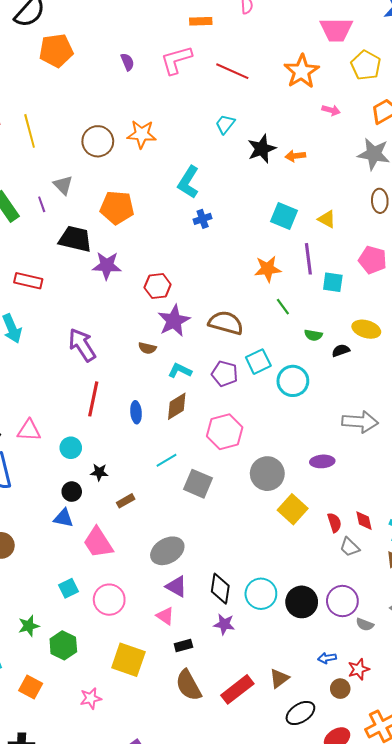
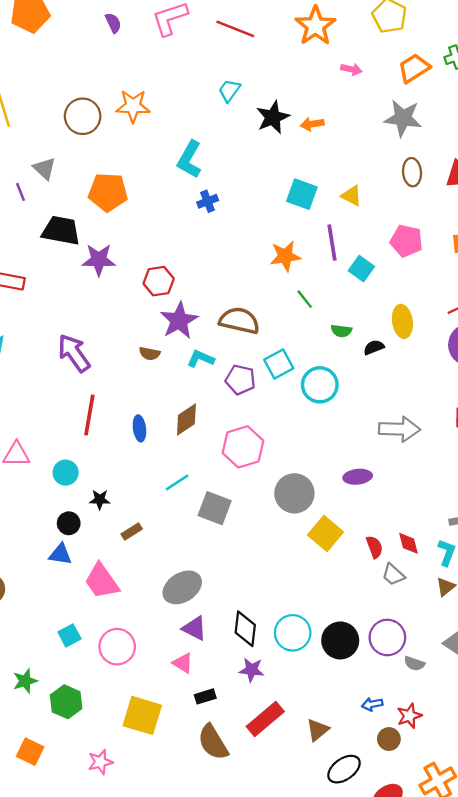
cyan square: (333, 282) -> (361, 269), turned 30
yellow ellipse: (366, 329) -> (402, 321), turned 68
cyan L-shape: (180, 371) -> (201, 359), moved
red rectangle: (237, 689) -> (265, 719), moved

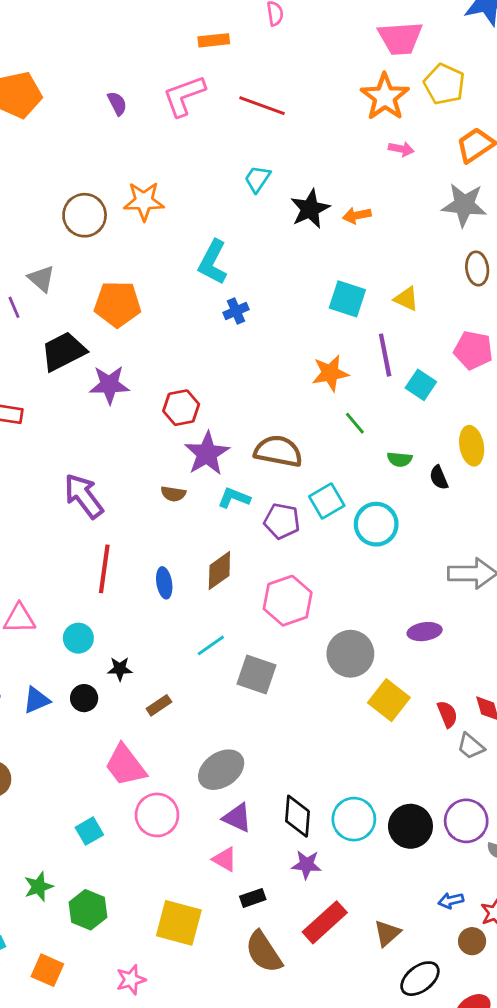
orange star: (315, 26) -> (385, 97), moved
black trapezoid: (61, 231) -> (63, 351), turned -36
black semicircle: (374, 347) -> (439, 478), turned -90
blue triangle: (60, 554) -> (36, 700), moved, turned -30
pink circle: (117, 647) -> (157, 815), moved

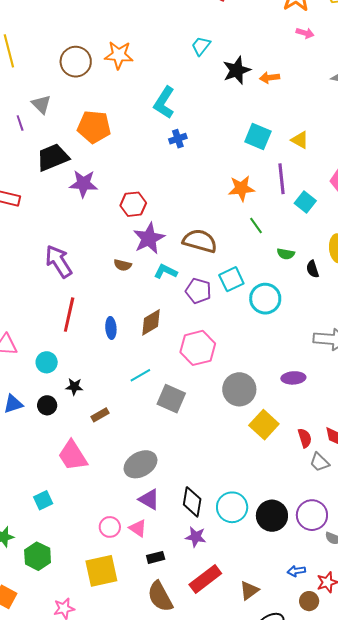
pink circle: (157, 815) -> (110, 527), moved, size x0.7
yellow square: (179, 923) -> (101, 571), turned -32

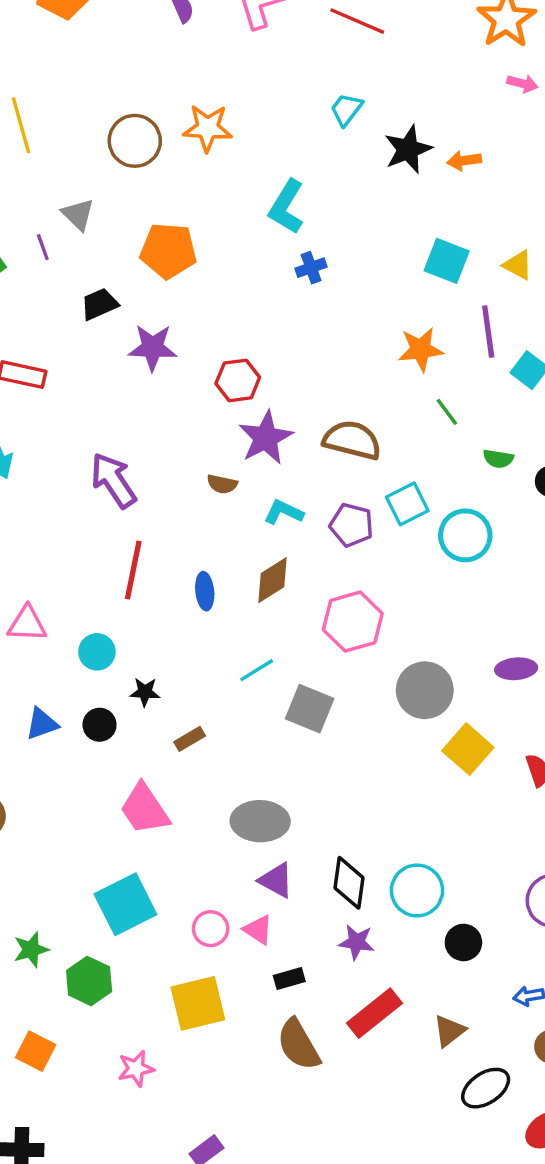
black trapezoid: (53, 157) -> (99, 304), size x0.7
cyan L-shape: (166, 272) -> (283, 512), moved
gray ellipse: (141, 464) -> (260, 821), turned 32
cyan square: (43, 500) -> (125, 904), moved, size x1.8
black circle: (272, 516) -> (463, 942), moved, size x0.7

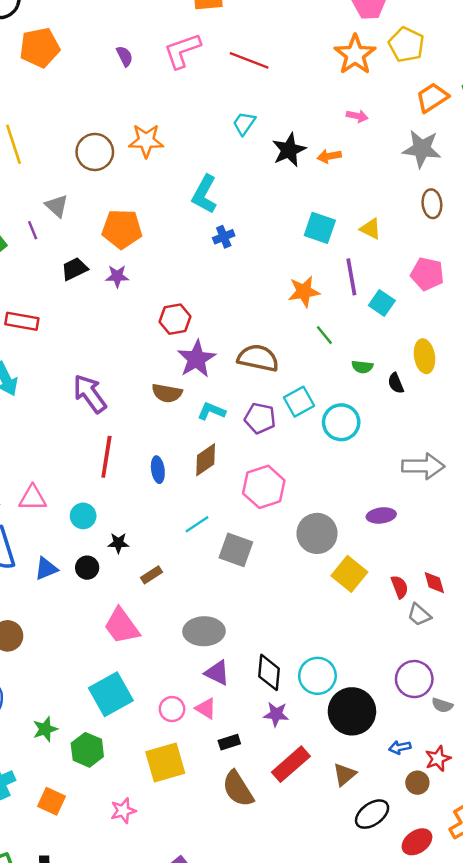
pink arrow: (522, 84) -> (357, 116), moved
purple star: (153, 348) -> (117, 276), moved, size x0.7
brown semicircle: (222, 484) -> (167, 393), size x1.4
black circle: (463, 942) -> (352, 711), size x1.8

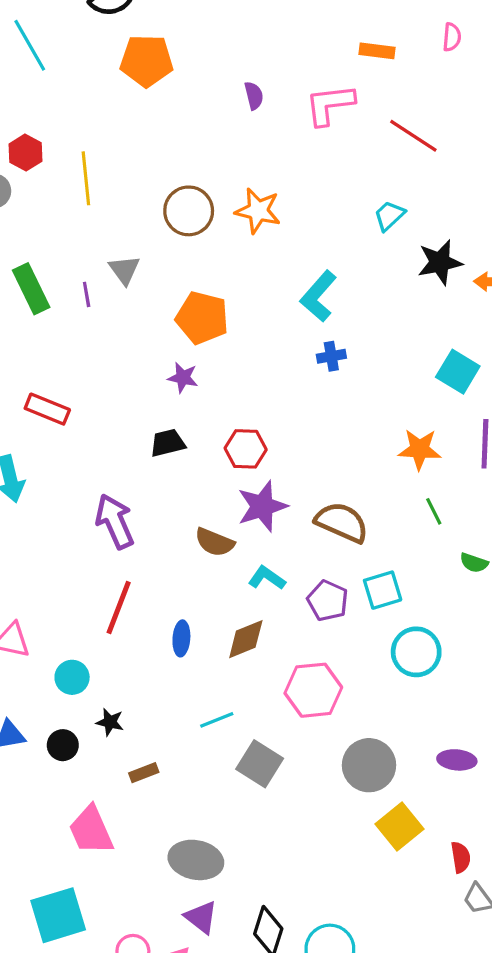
black trapezoid: (75, 269) -> (168, 443), moved
cyan circle: (341, 422) -> (416, 652), moved

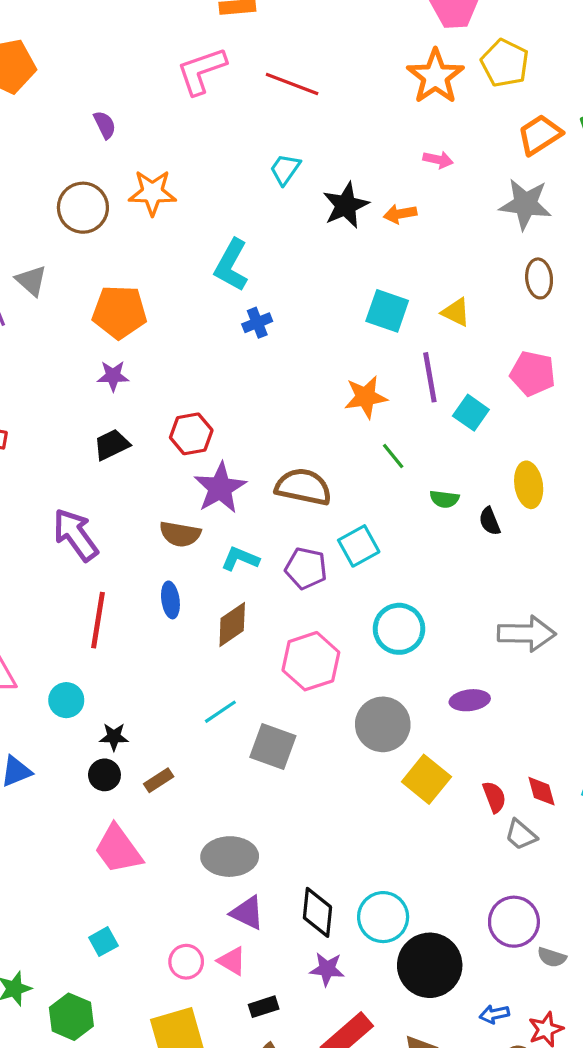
purple semicircle: (254, 96) -> (105, 125), moved
blue ellipse: (181, 638) -> (170, 600), moved
cyan circle: (416, 652) -> (399, 629), moved
black circle: (63, 745) -> (104, 775), moved
cyan square: (58, 915) -> (103, 942), size x0.5

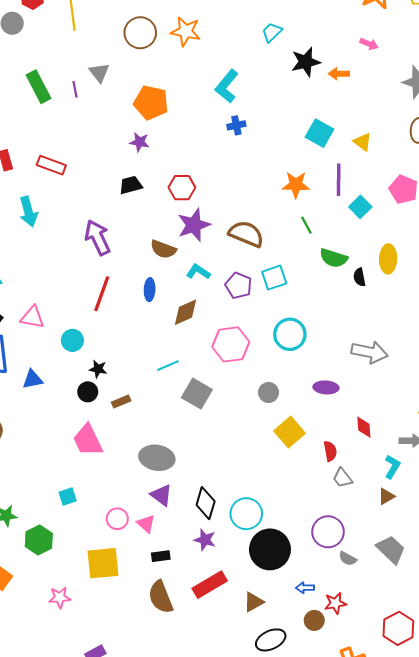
green semicircle: (444, 499) -> (334, 258), size x1.5
gray circle: (383, 724) -> (269, 393), size x0.6
red diamond: (541, 791) -> (364, 427), moved

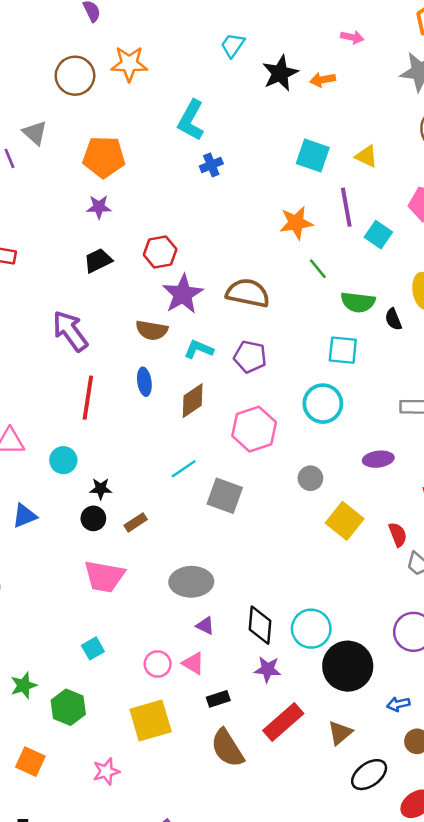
cyan square: (274, 278) -> (343, 350), moved, turned 35
pink trapezoid: (88, 440) -> (104, 576), turned -44
purple triangle: (161, 495) -> (205, 626), size x0.7

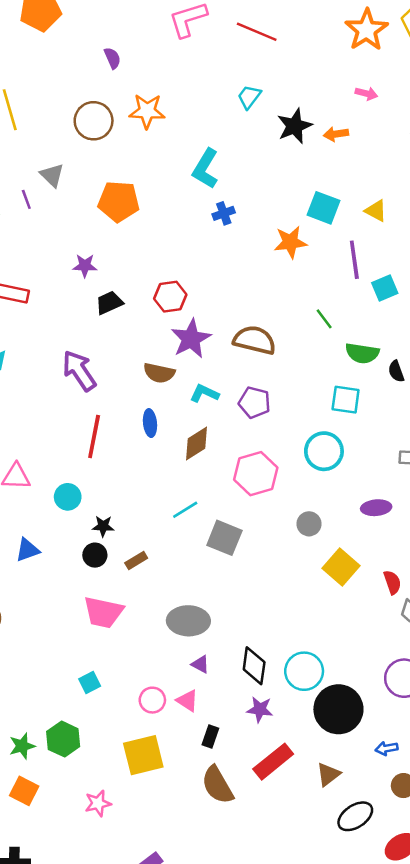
purple star: (99, 207) -> (85, 266), moved
orange star: (296, 223) -> (290, 242), moved
cyan square: (378, 235) -> (385, 288), turned 30
green star: (24, 686) -> (22, 746), moved
black rectangle: (218, 699) -> (210, 736), turned -55

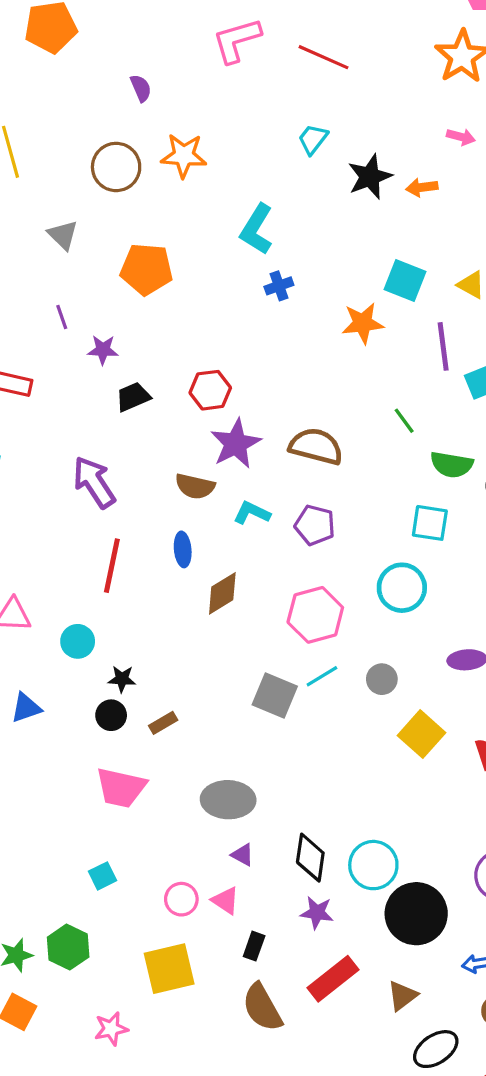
purple line: (26, 199) -> (62, 317), moved
brown diamond: (197, 443) -> (222, 593), moved
cyan line: (185, 510) -> (322, 676), moved

